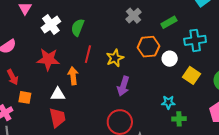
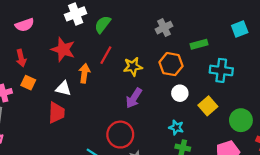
white circle: (170, 59) -> (180, 93), moved

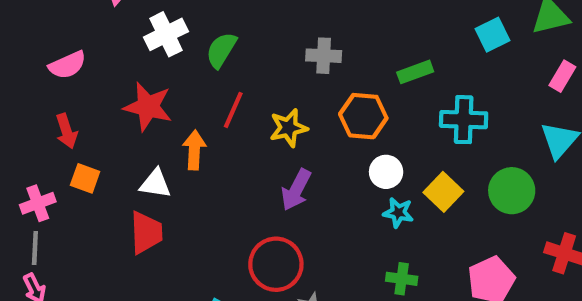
gray cross: (164, 28) -> (324, 56), moved, turned 35
green circle: (241, 120) -> (512, 191), moved
cyan star: (176, 127) -> (398, 213), moved

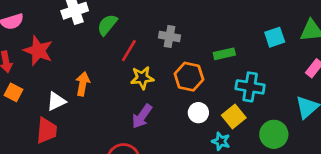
red star: (148, 107) -> (38, 51), moved
red line: (233, 110) -> (129, 51), moved
white triangle: (155, 184) -> (56, 101), turned -42
yellow square: (443, 192) -> (234, 116), moved
cyan star: (398, 213) -> (221, 141), moved

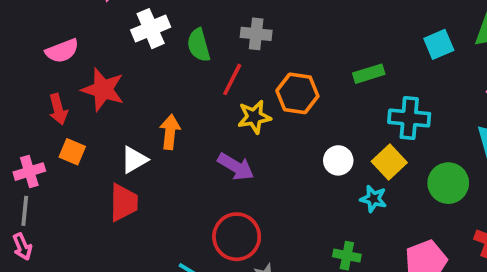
green semicircle: (107, 25) -> (199, 45), turned -50
gray cross: (170, 37) -> (256, 34), moved
orange hexagon: (189, 77) -> (297, 93), moved
purple arrow: (142, 116) -> (236, 167), moved, turned -90

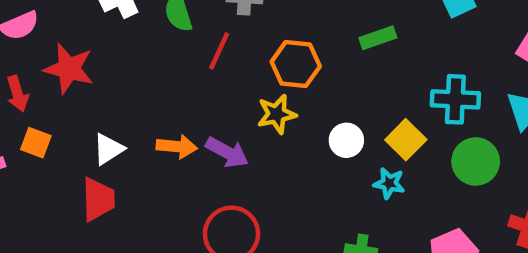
yellow star: (254, 117) -> (277, 114), moved
cyan cross: (409, 118) -> (455, 99), moved
orange arrow: (170, 132) -> (177, 147), moved, turned 92

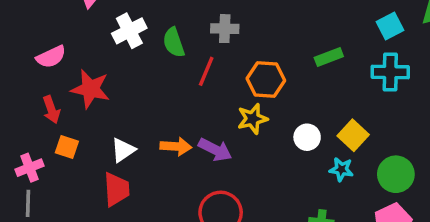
cyan cross: (455, 99) -> (390, 72), moved
green circle: (476, 161) -> (396, 174), moved

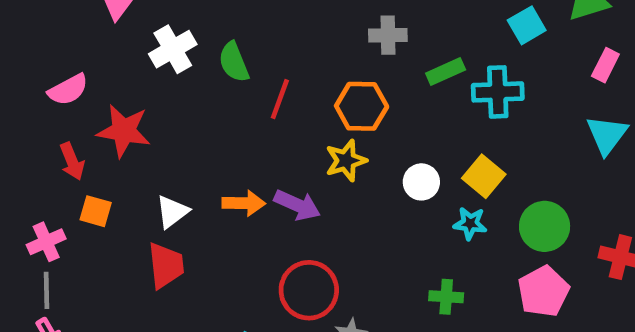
gray cross: (225, 29) -> (388, 35), moved
cyan cross: (390, 72) -> (498, 92), moved

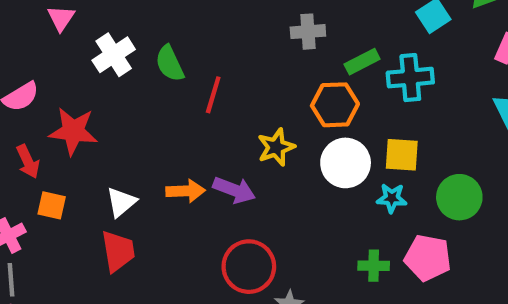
orange hexagon: (362, 106) -> (335, 105), moved
yellow square: (484, 176) -> (402, 155), turned -33
white circle: (421, 182) -> (346, 163), size x1.5
pink pentagon: (543, 291) -> (428, 258), moved, turned -30

